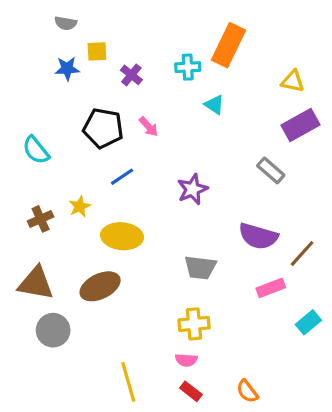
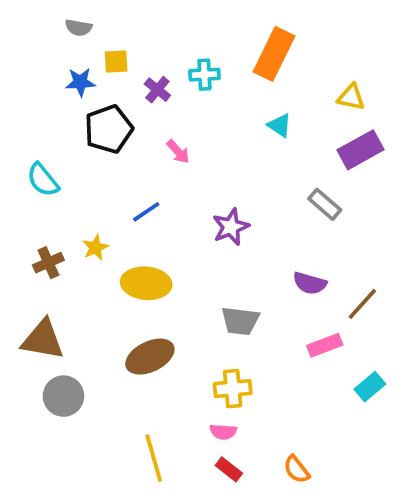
cyan cross: (188, 67) -> (204, 75), moved
cyan triangle: (214, 105) -> (280, 125), moved
black pentagon: (103, 128) -> (109, 129), moved, turned -30
purple semicircle: (258, 236) -> (310, 283), size x0.7
brown ellipse: (100, 286) -> (150, 357), moved

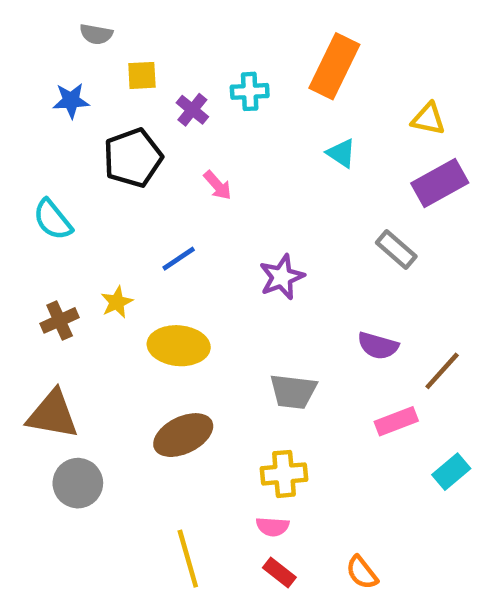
blue star: (80, 82) -> (71, 101), moved

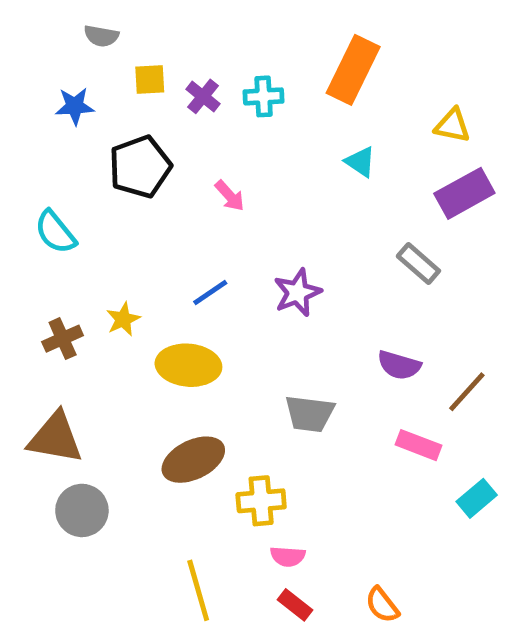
purple cross: (192, 110) -> (203, 96), moved
blue line: (179, 259) -> (210, 293), moved
pink rectangle: (396, 421) -> (418, 445), turned 42
yellow cross: (284, 474) -> (261, 501), moved

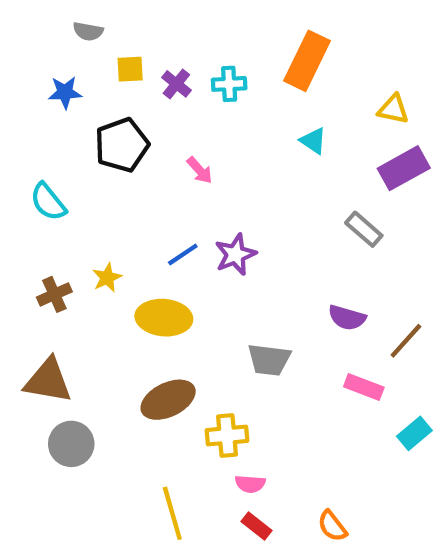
purple star: (297, 293) -> (235, 254), moved

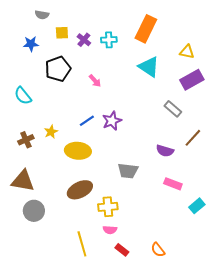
cyan triangle: (313, 141) -> (149, 67), size x1.6
brown line: (406, 341) -> (193, 138), moved
pink semicircle: (250, 484) -> (110, 230), moved

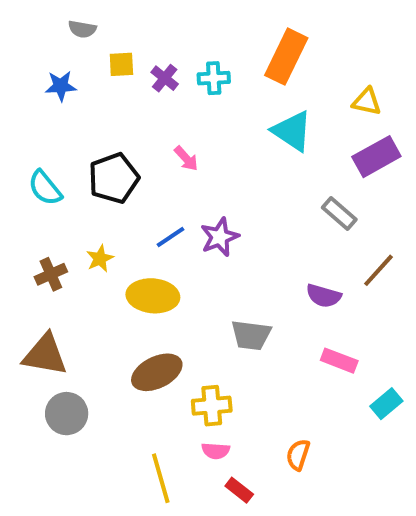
black pentagon: (58, 69) -> (114, 178), moved
orange semicircle: (158, 250) -> (298, 455), moved, turned 56

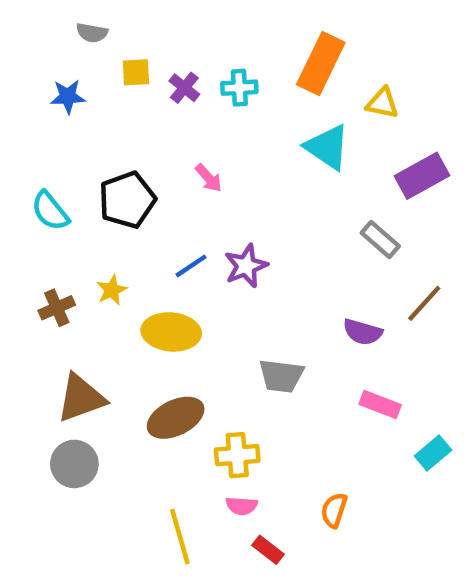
yellow triangle: (367, 102) -> (382, 103), moved
brown triangle: (45, 355) -> (81, 398), moved, turned -30

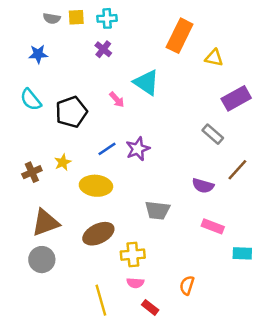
yellow square: (136, 72) -> (76, 17), moved
cyan cross: (239, 88) -> (107, 18), moved
cyan triangle: (327, 147) -> (146, 82), moved
cyan semicircle: (50, 211) -> (31, 100), moved
cyan rectangle: (433, 453) -> (242, 253), turned 42

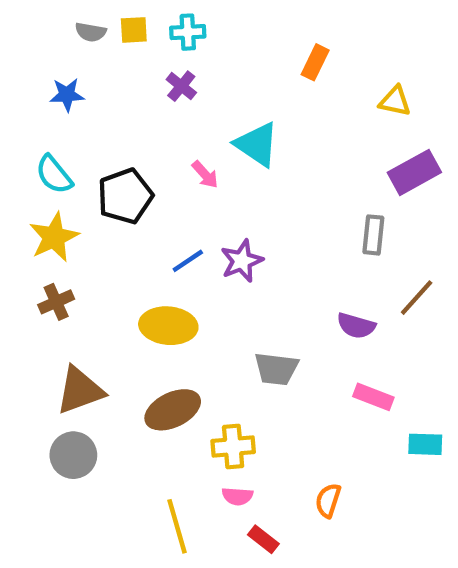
orange rectangle: (180, 36) -> (315, 62), size x0.6
yellow triangle: (214, 58) -> (395, 101), moved
gray rectangle: (213, 134) -> (373, 235), turned 55
yellow star: (63, 162) -> (54, 237), moved, size x1.6

